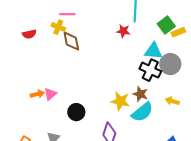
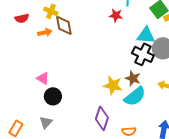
orange arrow: (37, 94) -> (45, 32), moved
pink triangle: (50, 94) -> (43, 78), turned -48
black circle: (76, 112) -> (53, 96), moved

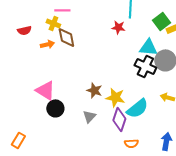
pink triangle: (43, 78) -> (45, 90), size x1.5
brown star: (133, 78) -> (94, 90), moved
purple diamond: (102, 118) -> (119, 119), moved
gray triangle: (46, 122) -> (89, 116), moved

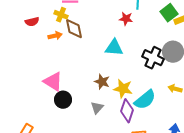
cyan triangle: (148, 47) -> (114, 48), moved

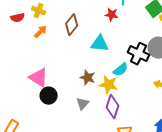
yellow cross: (61, 15) -> (39, 11), moved
brown diamond: (74, 29) -> (72, 25), moved, turned 50
orange arrow: (55, 36) -> (41, 32), turned -32
cyan semicircle: (145, 100) -> (121, 70), moved, size x0.7

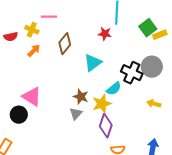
cyan triangle: (100, 44) -> (93, 63), turned -42
yellow star: (109, 85) -> (102, 104), turned -30
black circle: (49, 96) -> (19, 115), moved
gray triangle: (83, 104) -> (76, 114), moved

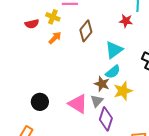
cyan semicircle: (114, 89) -> (113, 72), moved
pink triangle: (32, 97) -> (78, 104), moved
purple diamond: (106, 126) -> (106, 119), moved

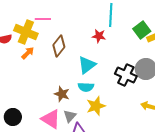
yellow cross: (53, 17) -> (26, 32), size x1.6
cyan semicircle: (113, 72) -> (86, 87), turned 42
brown star: (102, 84) -> (62, 94), moved

